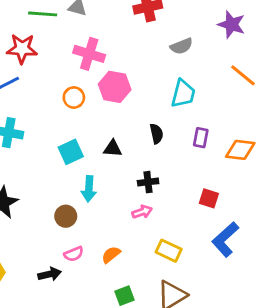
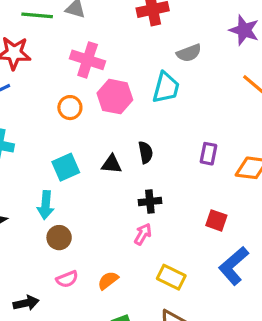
cyan trapezoid: (183, 94) -> (166, 88), moved
black semicircle: (156, 134) -> (146, 152), moved
cyan arrow: (89, 189) -> (46, 205), moved
pink arrow: (142, 212) -> (143, 234), turned -42
black arrow: (50, 274) -> (26, 303), moved

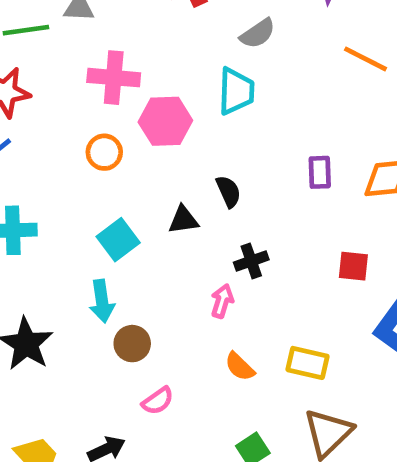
pink arrow: (143, 234) -> (222, 301), moved
orange semicircle: (108, 280) -> (240, 367), moved, turned -85

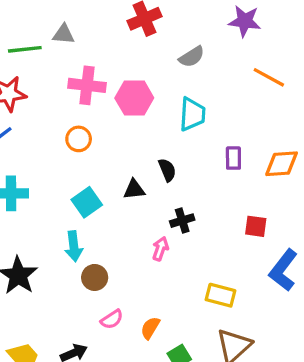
cyan trapezoid: (236, 91) -> (192, 114), moved
pink hexagon: (165, 121) -> (134, 98), moved
orange semicircle: (240, 367) -> (150, 328), moved, turned 75

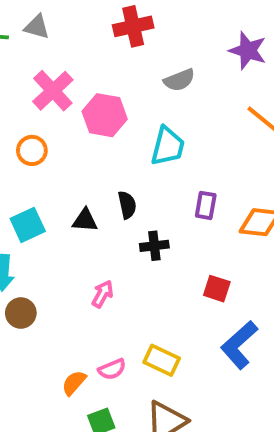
pink cross: (87, 85) -> (53, 91), turned 30
black cross: (182, 221) -> (154, 246), moved
pink semicircle: (112, 319) -> (112, 369), moved

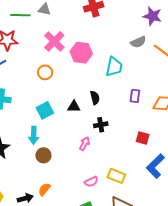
gray semicircle: (179, 80) -> (138, 42), moved
black cross: (154, 246) -> (101, 125), moved
orange semicircle: (74, 383) -> (44, 189), moved

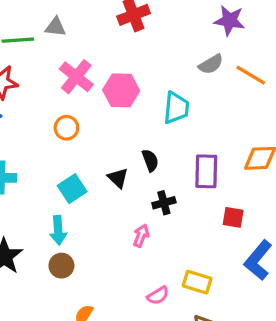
purple rectangle: (135, 96) -> (206, 171), moved, size x1.5
black triangle: (74, 107) -> (118, 178), turned 48
brown circle: (43, 155) -> (61, 266), moved

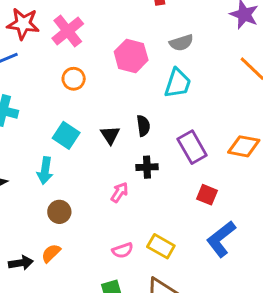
gray semicircle: (211, 64) -> (181, 43), moved
pink cross: (76, 77) -> (68, 31), moved
purple rectangle: (206, 171) -> (192, 147), turned -44
cyan square: (72, 189) -> (66, 135), turned -36
brown circle: (61, 266) -> (59, 212), moved

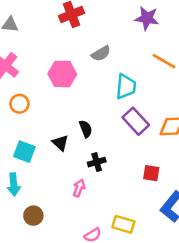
cyan trapezoid: (178, 83) -> (126, 87), moved
purple rectangle: (192, 147) -> (136, 121), moved

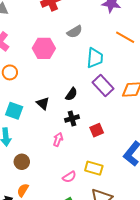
black semicircle: (86, 129) -> (71, 94), moved, turned 56
red square: (151, 173) -> (97, 130), moved, turned -32

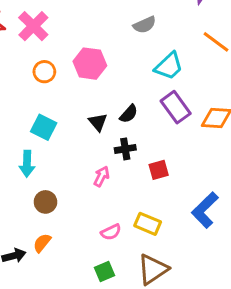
pink hexagon: (44, 48) -> (90, 64), moved
cyan trapezoid: (95, 58) -> (169, 66), turned 35
black triangle: (43, 103) -> (98, 122), moved

